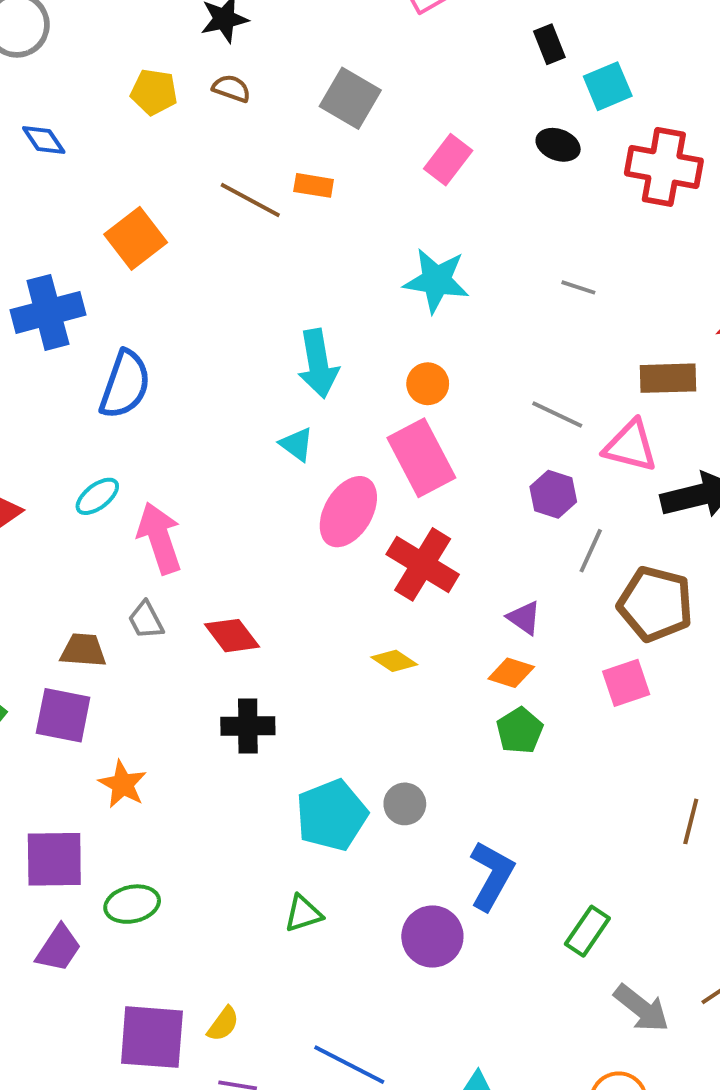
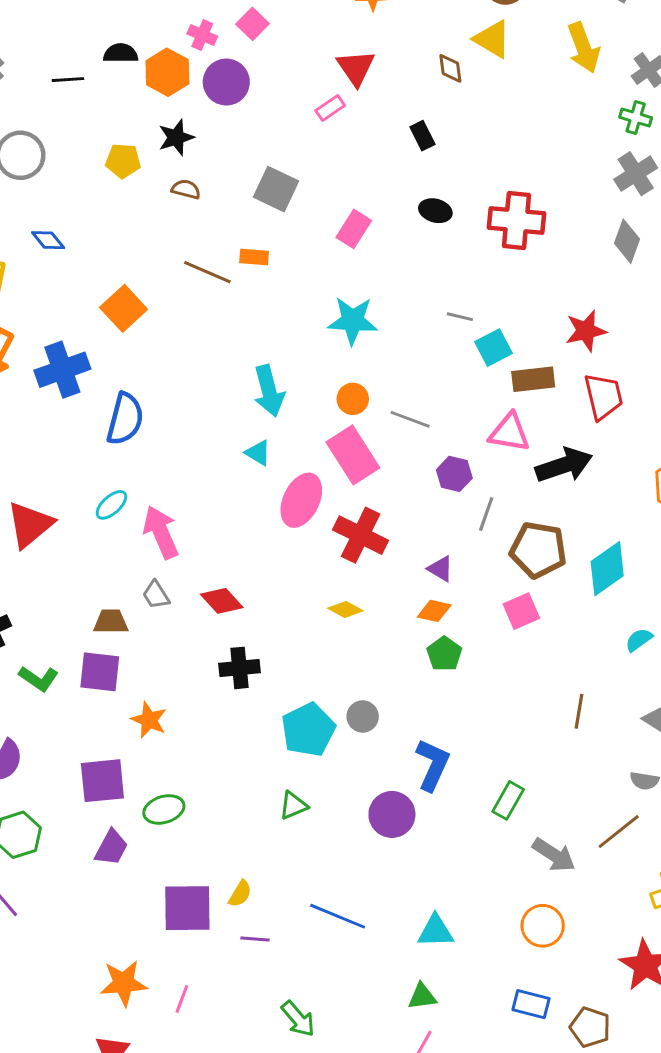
cyan square: (608, 86) -> (494, 348), moved
yellow pentagon: (154, 92) -> (123, 161), moved
gray line: (557, 415) -> (410, 419), moved

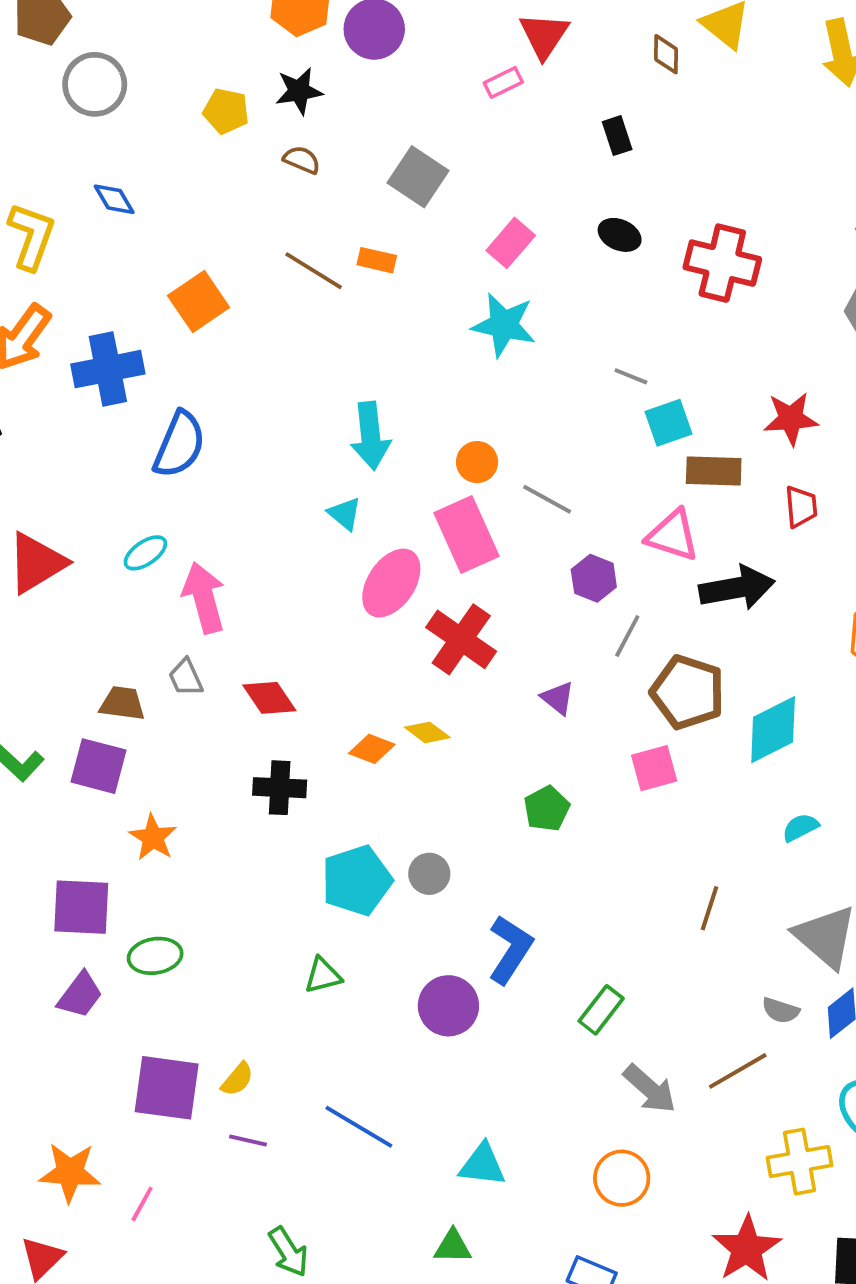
cyan star: (353, 321) -> (504, 325), moved
red trapezoid: (603, 396) -> (801, 507), size x0.7
orange diamond: (434, 611) -> (372, 749), moved

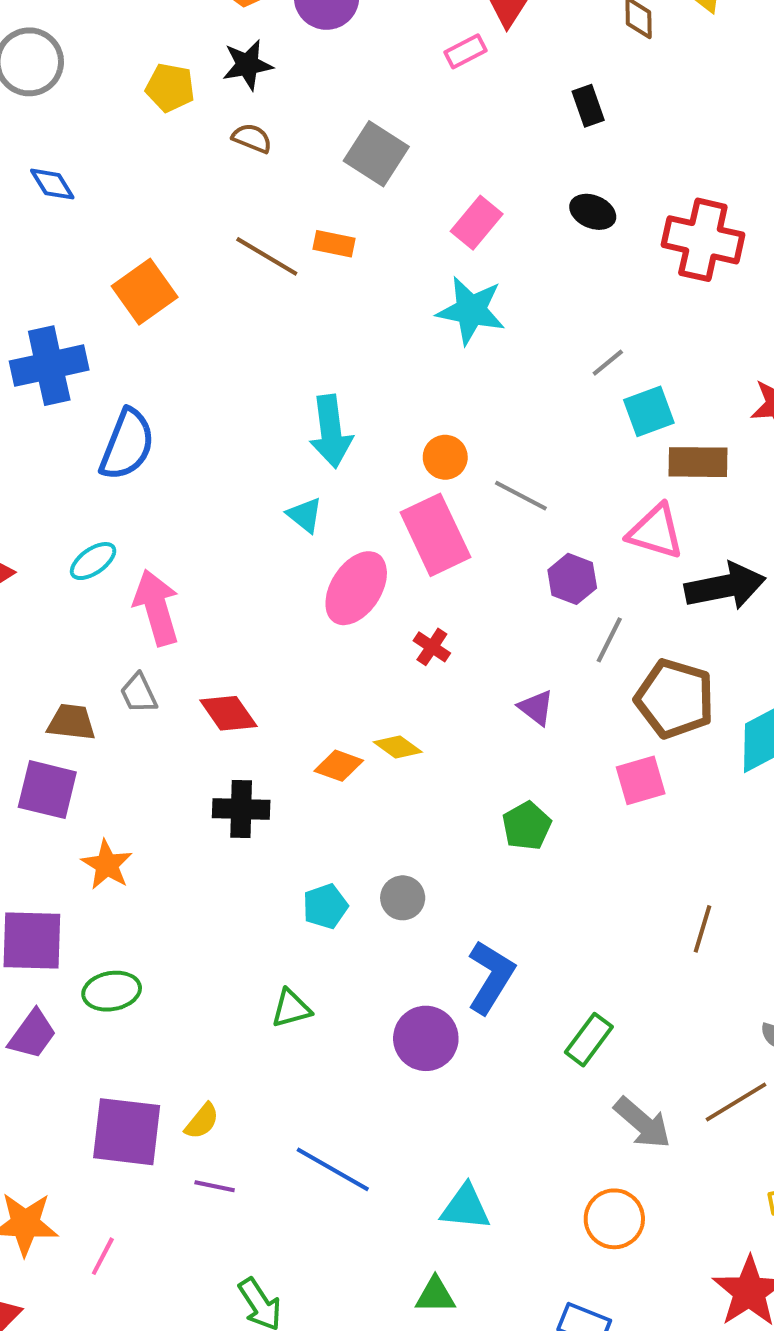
gray line: (631, 376) -> (608, 363), turned -60
red cross: (461, 639) -> (432, 647), size x0.5
cyan pentagon: (357, 880) -> (325, 906), size x0.6

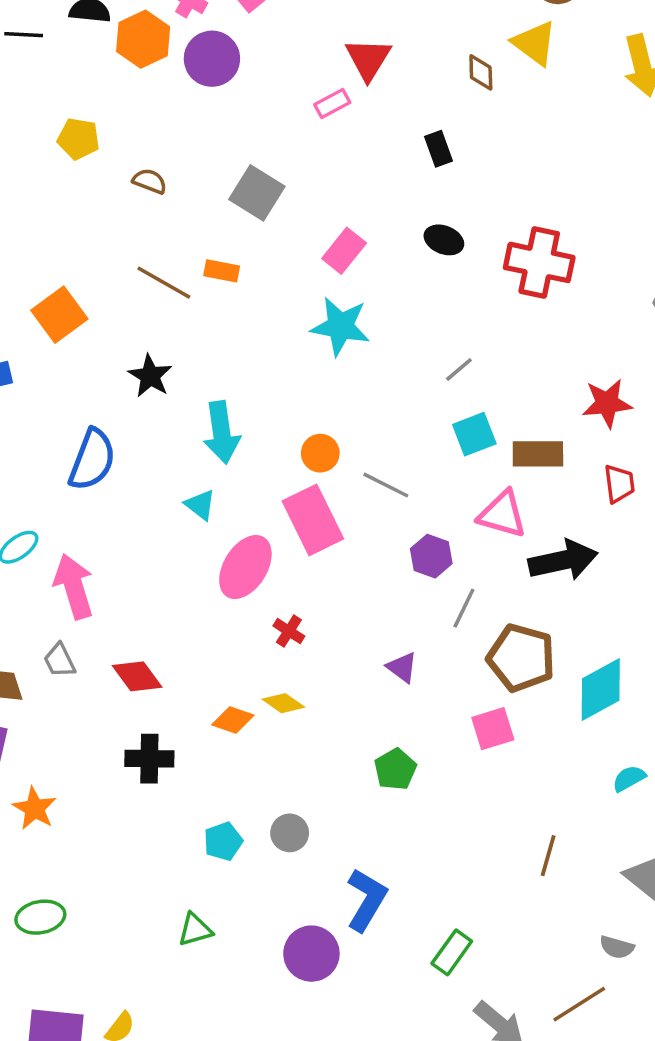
black star: (247, 65) -> (150, 376), moved, turned -30
cyan square: (649, 411) -> (474, 434), moved
blue semicircle: (127, 445) -> (92, 460), moved
red cross: (432, 647) -> (289, 631), moved

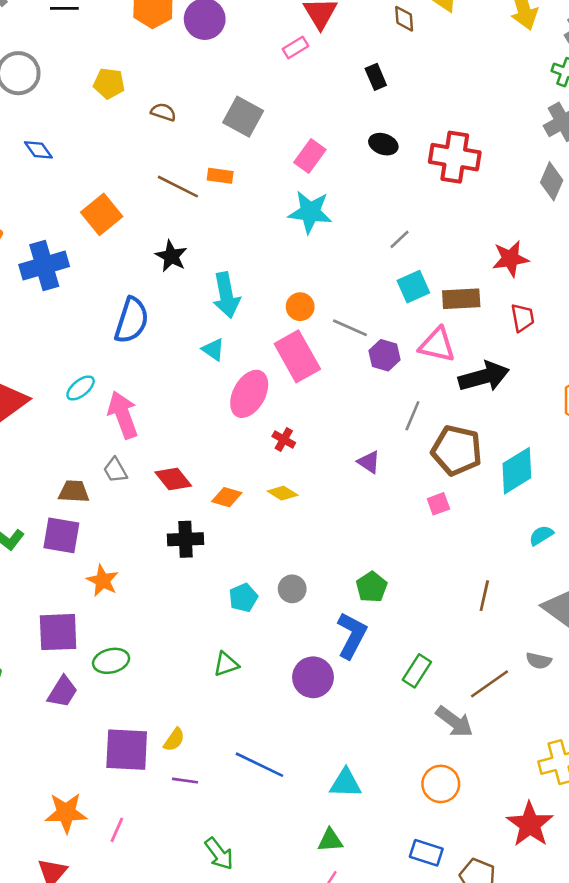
purple hexagon: (431, 556) -> (385, 355), moved
orange diamond: (233, 720) -> (227, 497), moved
pink square: (493, 729) -> (438, 504), size x0.7
green pentagon: (395, 769) -> (372, 587), moved
brown line: (579, 1004) -> (489, 684), moved

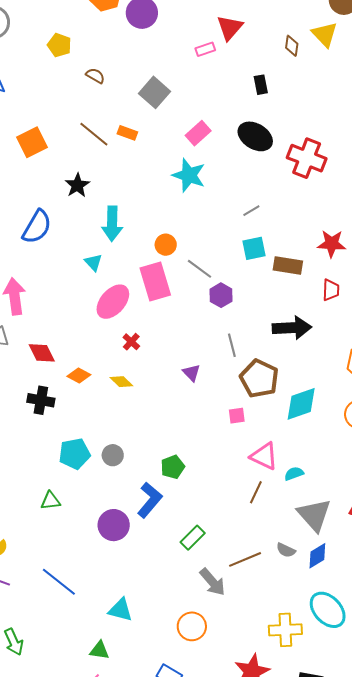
black ellipse: (383, 144) -> (255, 136), size x1.6
pink triangle: (437, 345) -> (264, 456), moved
gray line: (412, 416) -> (232, 345), turned -50
cyan semicircle: (541, 535) -> (294, 474), moved
cyan pentagon: (243, 598) -> (75, 454), size x1.4

